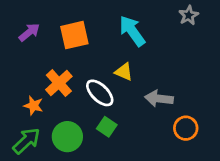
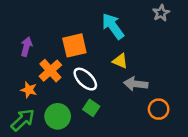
purple arrow: (29, 32) -> (26, 47), moved, turned -36
orange square: (74, 35) -> (74, 45), moved
yellow triangle: (124, 72) -> (120, 61), moved

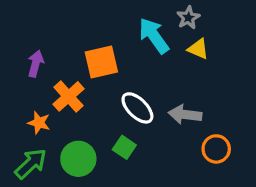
gray star: (161, 13) -> (188, 18), moved
yellow triangle: (120, 61) -> (198, 49), moved
white ellipse: (85, 79) -> (137, 108), moved

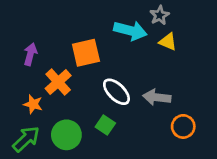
cyan arrow: (154, 36) -> (130, 31), turned 140

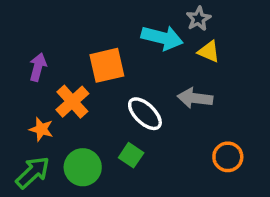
gray arrow: (157, 97) -> (195, 98), moved

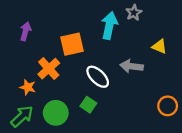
cyan arrow: (162, 38) -> (109, 25), turned -92
yellow triangle: (209, 51) -> (159, 46), moved
purple arrow: (38, 67) -> (25, 31), moved
orange circle: (228, 157) -> (168, 106), moved

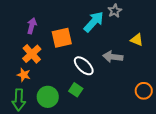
cyan arrow: (109, 25) -> (94, 22), turned 30
purple arrow: (25, 31) -> (32, 26), moved
orange cross: (49, 69) -> (32, 54), moved
green arrow: (22, 116) -> (19, 100), turned 135

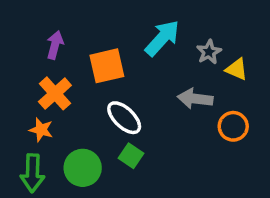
gray star: (115, 11) -> (209, 52), moved
white ellipse: (84, 66) -> (124, 118), moved
orange circle: (144, 91) -> (233, 126), moved

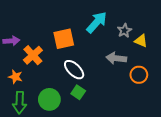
purple arrow: (55, 45) -> (11, 41), moved, turned 70
orange star: (41, 130) -> (15, 77), moved

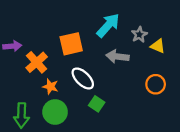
gray arrow: (116, 58) -> (117, 57), moved
orange star: (15, 77) -> (50, 87), moved
green square: (78, 92) -> (97, 104), moved

